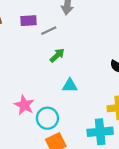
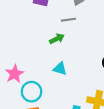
gray line: (49, 31) -> (68, 20), moved

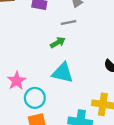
cyan triangle: (60, 69) -> (63, 73), size x1.5

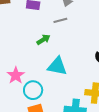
green arrow: (58, 43) -> (43, 40), moved

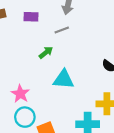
cyan circle: (33, 90) -> (25, 117), moved

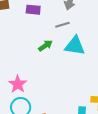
cyan triangle: (64, 79) -> (75, 46), moved

